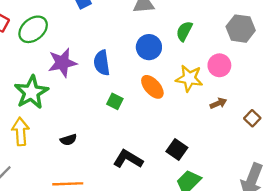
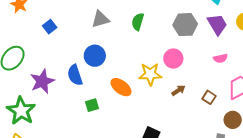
green semicircle: (184, 31) -> (138, 22), moved
blue circle: (149, 47) -> (95, 56), moved
green square: (115, 101) -> (92, 105), turned -32

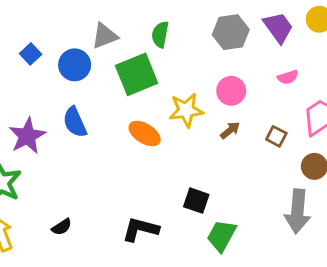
blue circle: (95, 56) -> (75, 65), moved
pink circle: (173, 59) -> (231, 91), moved
green square: (92, 105) -> (137, 74), moved, size x2.0

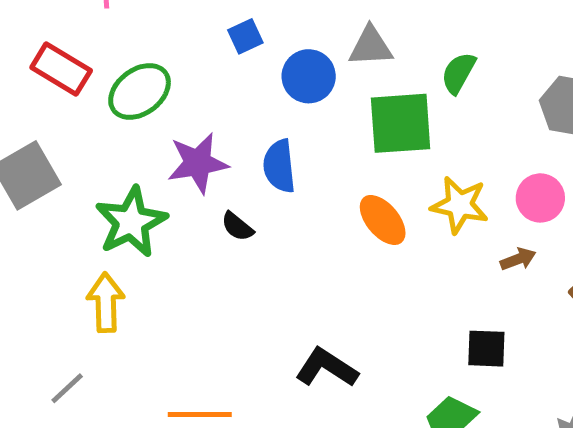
black square: (196, 201) -> (486, 349), moved, turned -35
black semicircle: (62, 227) -> (237, 227), moved, turned 54

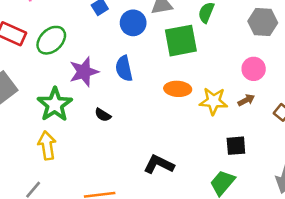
yellow star: (460, 205) -> (214, 101), moved
orange ellipse: (383, 220) -> (178, 89), turned -40
black semicircle: (237, 227) -> (103, 115), moved

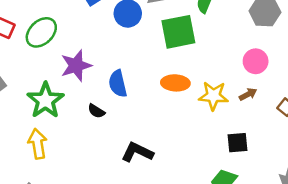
blue semicircle: (124, 69) -> (118, 84), moved
black L-shape: (159, 164) -> (137, 152), moved

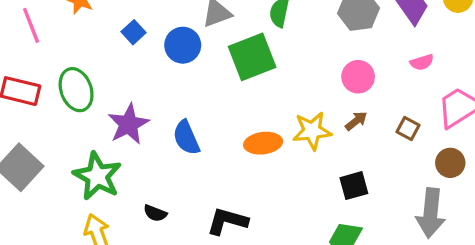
green ellipse: (41, 32) -> (76, 90), turned -56
orange ellipse: (175, 83) -> (263, 143), moved
black semicircle: (96, 111) -> (155, 213), moved

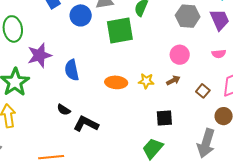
yellow star: (312, 131) -> (146, 81), size x0.7
black semicircle: (155, 213) -> (64, 110), moved

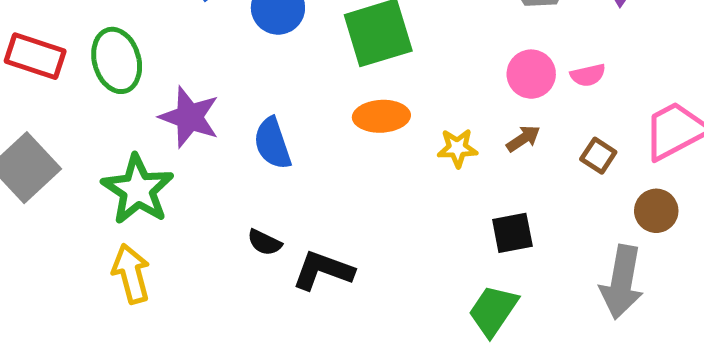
pink semicircle: (219, 54) -> (588, 75), moved
purple star: (39, 55) -> (189, 117), turned -30
orange ellipse: (116, 82) -> (381, 116), moved

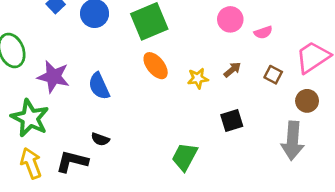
pink circle: (531, 74) -> (230, 19), moved
orange ellipse: (381, 116) -> (156, 66), turned 60
black L-shape: (323, 270) -> (72, 161), moved
green trapezoid: (493, 311) -> (185, 157), moved

